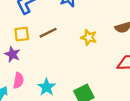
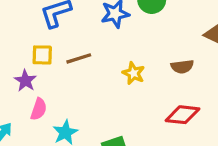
pink semicircle: (18, 80) -> (39, 109), moved

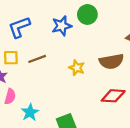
brown semicircle: (182, 67) -> (111, 61), size x1.5

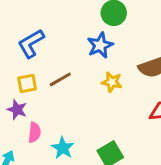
blue star: (62, 26) -> (100, 45), moved

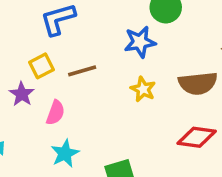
yellow square: (27, 83) -> (41, 66), turned -30
pink semicircle: (34, 132) -> (55, 113), moved

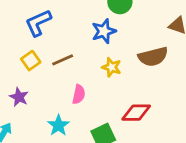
purple star: (22, 94) -> (19, 97), moved
pink semicircle: (55, 113) -> (79, 94), moved
red diamond: (197, 137) -> (136, 113), moved

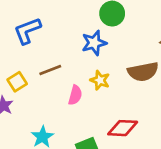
yellow square: (31, 61) -> (17, 82), moved
pink semicircle: (79, 94) -> (75, 95), moved

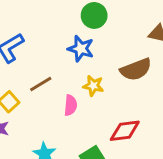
blue star: (94, 43) -> (81, 49), turned -30

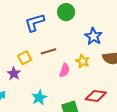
green circle: (94, 15) -> (66, 12), moved
blue star: (81, 49) -> (93, 36), moved

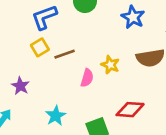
blue star: (93, 36) -> (133, 17), moved
yellow square: (25, 58) -> (40, 47), moved

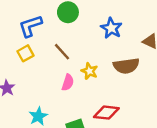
brown line: (65, 54) -> (62, 52), moved, turned 66

